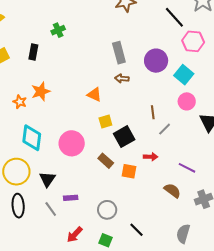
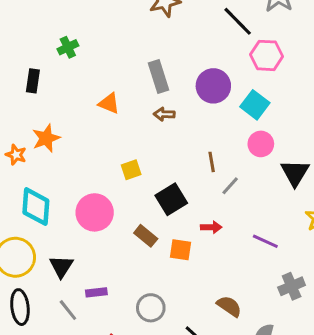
orange triangle: (94, 95) -> (109, 103), moved
yellow square: (105, 121) -> (131, 170), moved
brown semicircle: (172, 191) -> (229, 306), moved

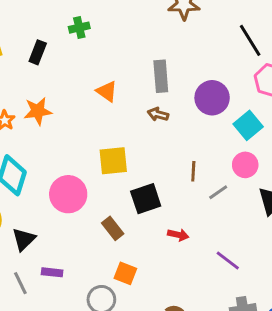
yellow square: (131, 170) -> (113, 161), size x1.5
gray line: (230, 186) -> (218, 192), moved
orange square: (181, 250) -> (125, 273), moved

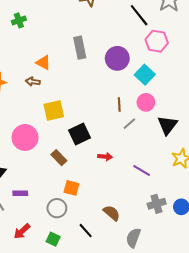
brown arrow: (158, 114) -> (33, 82), moved
brown line: (193, 171) -> (119, 105), moved

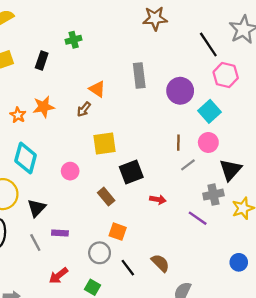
brown arrow: (33, 82) -> (84, 109), turned -64
pink circle: (25, 137) -> (70, 171), size x0.6
gray cross: (157, 204) -> (213, 195), moved
black line: (86, 231) -> (128, 268), moved

